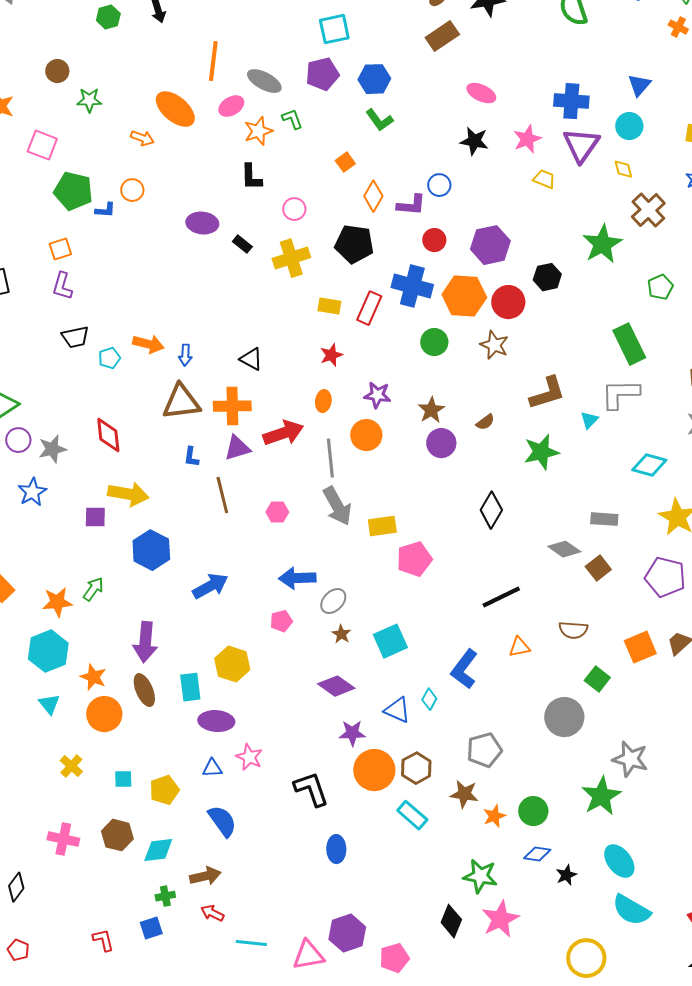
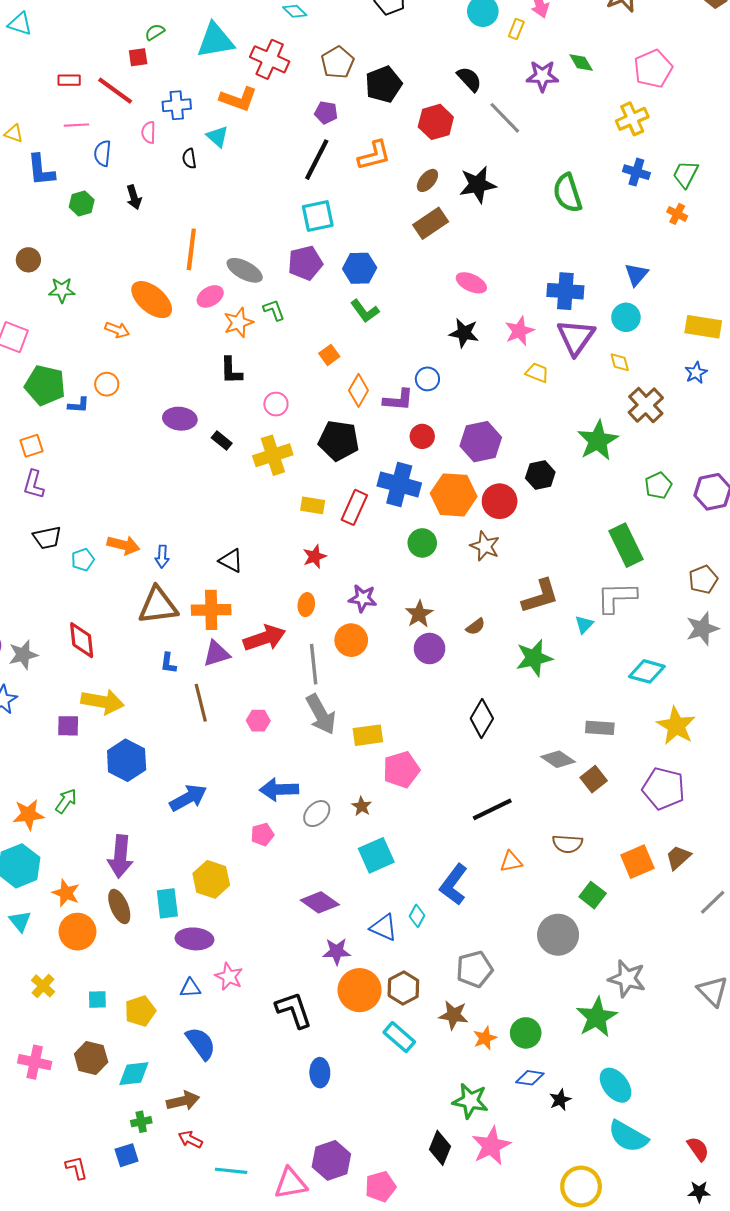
brown star: (341, 634) -> (362, 806), moved

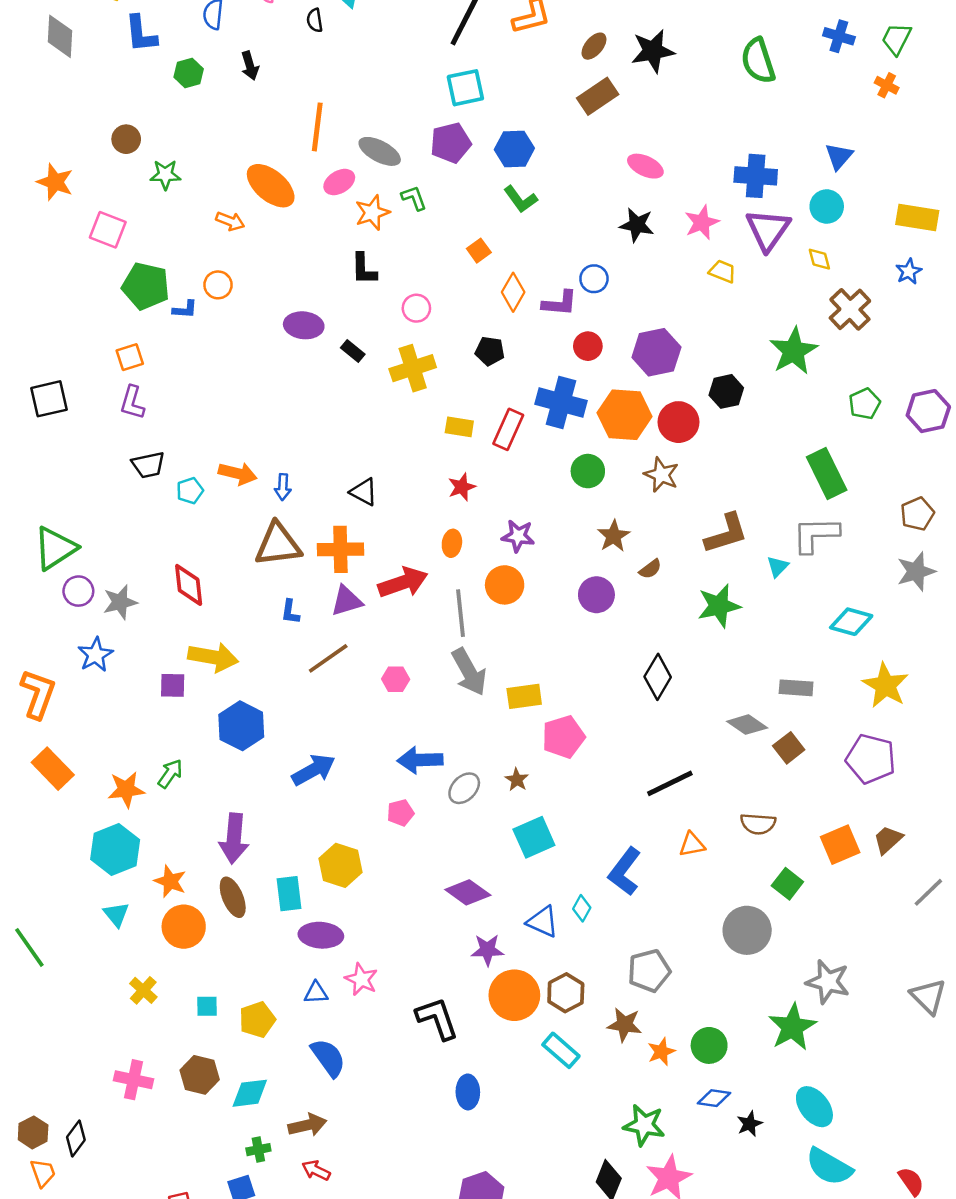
black pentagon: (339, 441) -> (490, 351), size x0.6
brown star: (419, 614) -> (614, 536), moved
brown line: (201, 703) -> (328, 658), turned 69

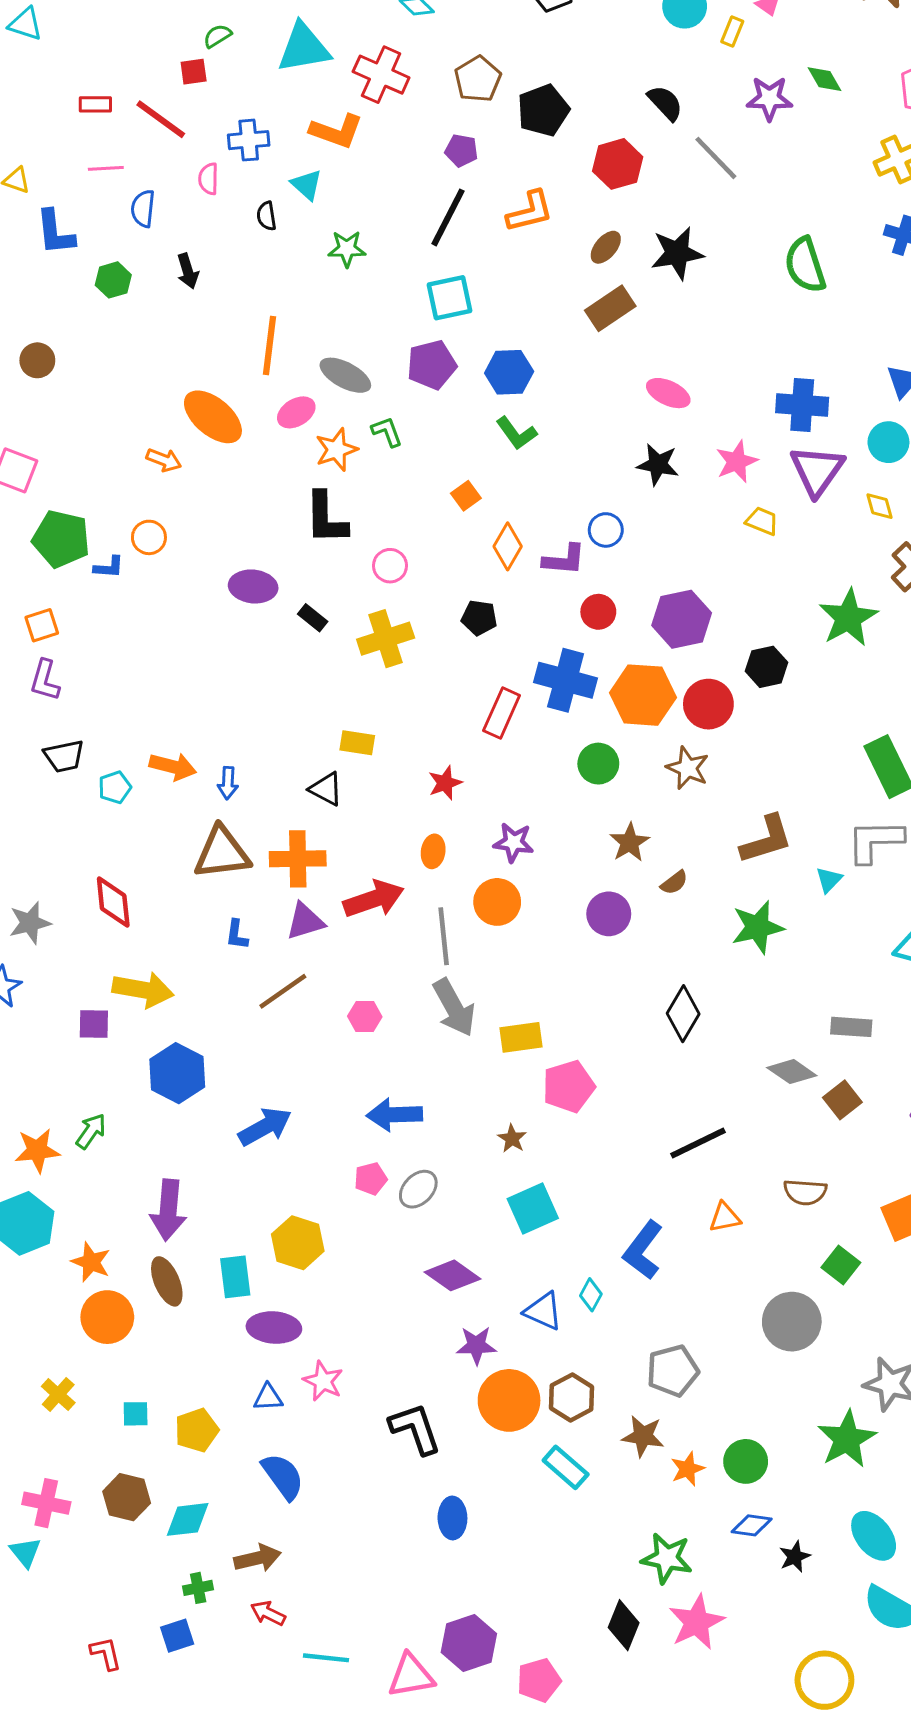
green star: (165, 175) -> (347, 249), moved
black L-shape: (364, 269) -> (326, 518), size x1.4
yellow rectangle: (459, 427) -> (357, 743), moved
gray ellipse: (464, 788) -> (418, 1189), moved
cyan triangle: (116, 914) -> (25, 1552), moved

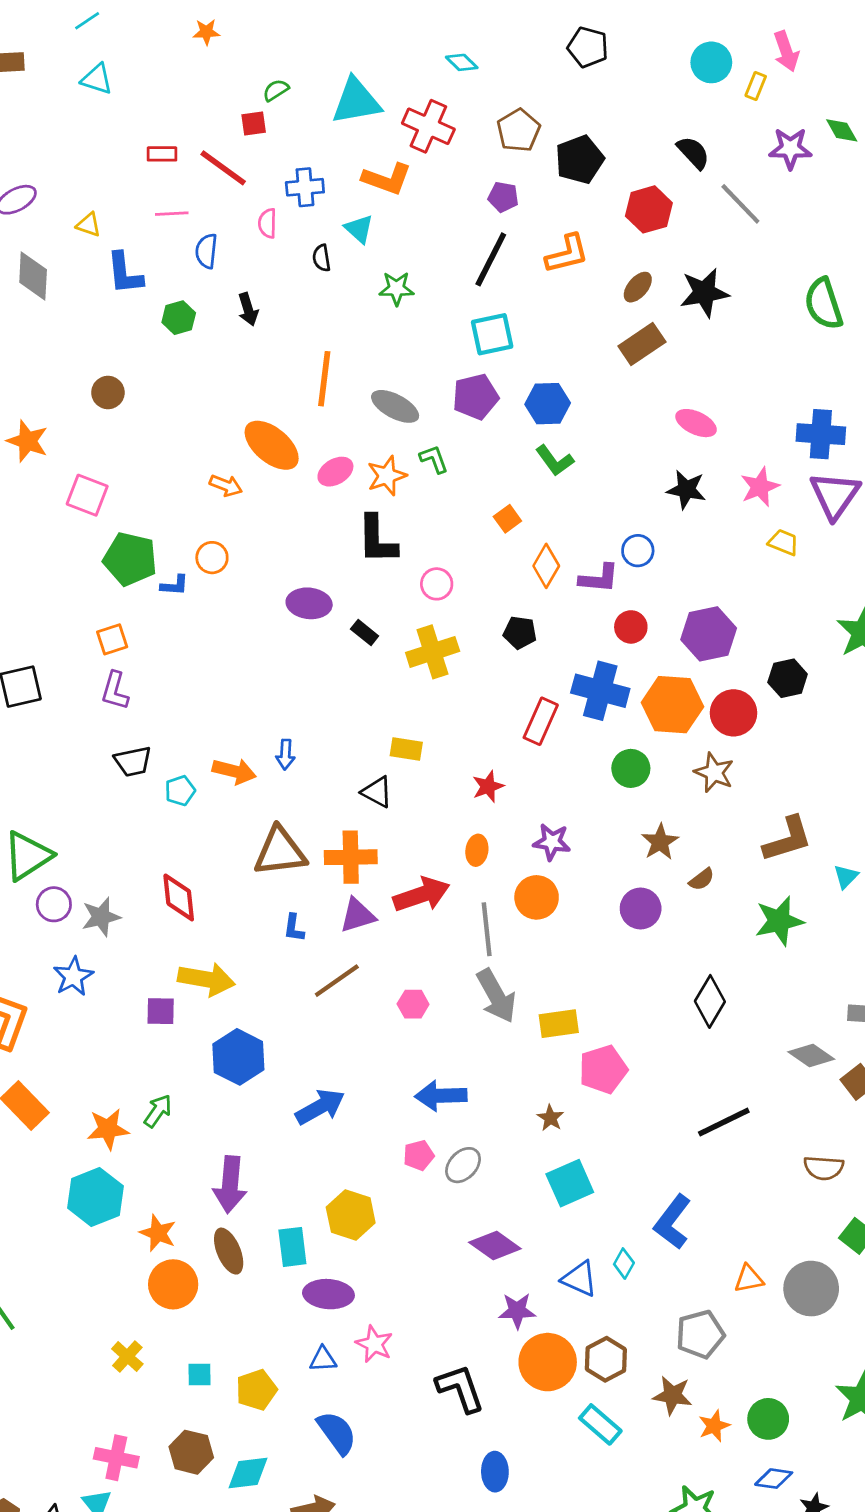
pink ellipse: (296, 412) -> (335, 472), moved
blue arrow: (228, 783) -> (285, 755), moved
orange triangle: (725, 1217) -> (749, 1279), moved

